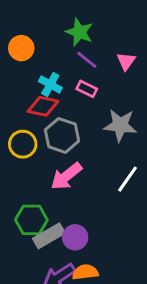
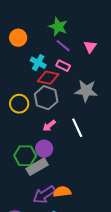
red diamond: (43, 106) -> (48, 78), moved
pink arrow: (66, 176) -> (49, 126), size x0.6
white line: (127, 179) -> (77, 128), moved, turned -60
purple circle: (75, 237) -> (44, 149), moved

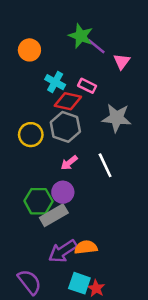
purple line: (63, 46) -> (96, 46), moved

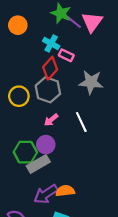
pink triangle: (122, 62) -> (92, 22), moved, size x1.5
cyan cross: (55, 82) -> (51, 43), moved
red diamond: (68, 101) -> (50, 68), turned -60

